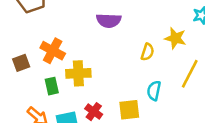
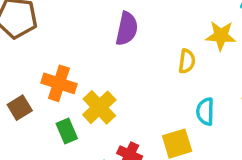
purple semicircle: (109, 21) -> (127, 29), turned -70
yellow cross: (78, 73) -> (99, 107), turned -30

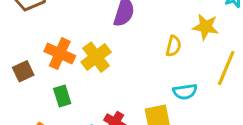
yellow cross: (99, 107) -> (96, 57), moved
cyan semicircle: (205, 112) -> (185, 92), turned -105

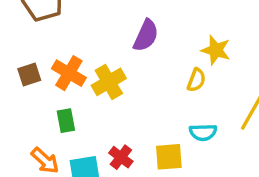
yellow star: (206, 27) -> (216, 50), moved
brown square: (23, 71) -> (29, 75), moved

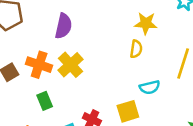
purple semicircle: (146, 36) -> (63, 26), moved

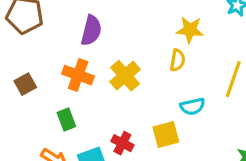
orange cross: (39, 65) -> (78, 75), moved
yellow cross: (71, 65) -> (125, 76), moved

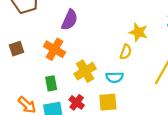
yellow cross: (125, 76) -> (85, 71), moved
cyan semicircle: (192, 106) -> (115, 77), moved
green rectangle: (66, 120) -> (51, 83), moved

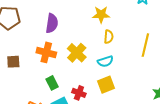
yellow star: (138, 32) -> (101, 15), moved
brown square: (16, 49) -> (13, 62), turned 32
yellow cross: (85, 71) -> (77, 53), moved

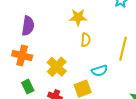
yellow cross: (77, 53) -> (57, 67), moved
cyan semicircle: (105, 61) -> (99, 71), moved

